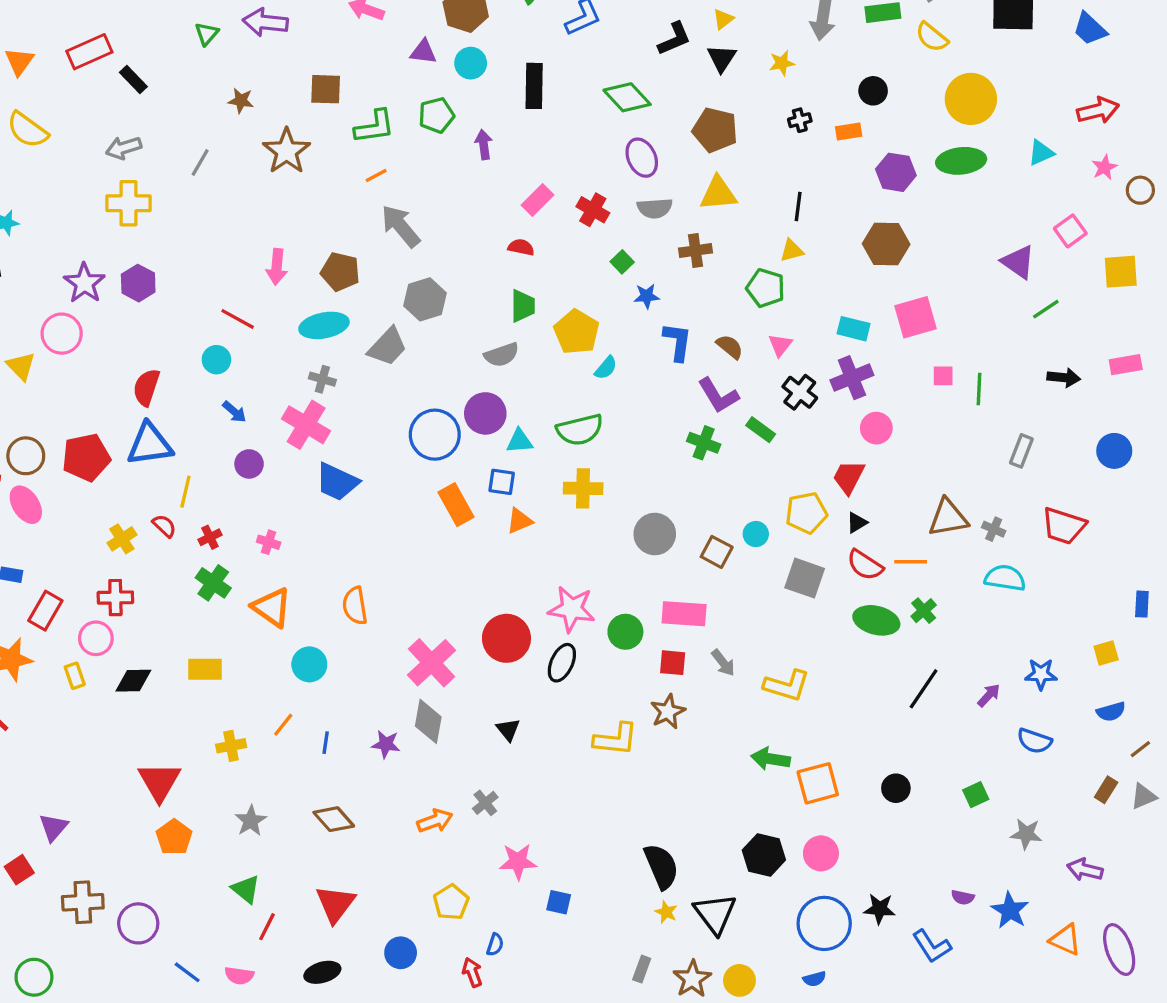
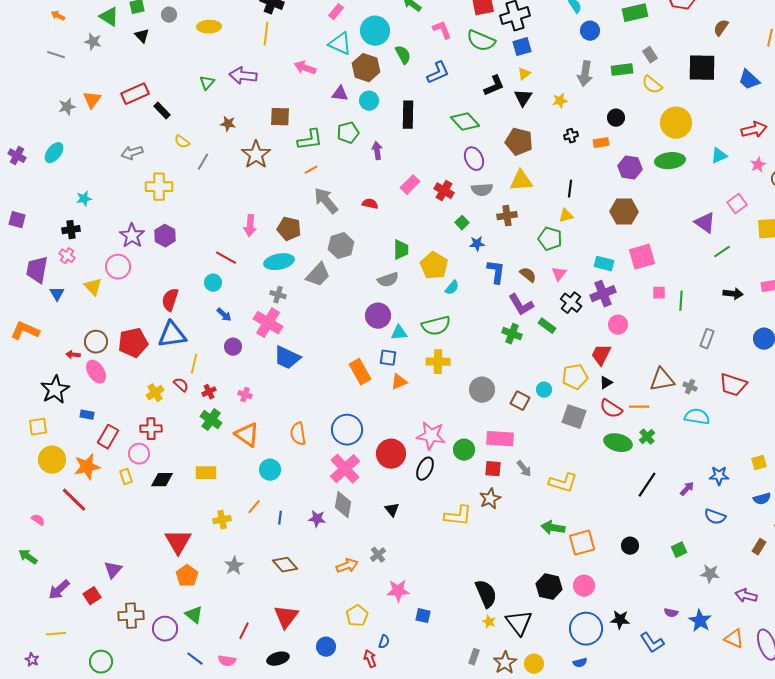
yellow semicircle: (27, 130) -> (182, 142), moved, size x0.6
gray arrow: (124, 148) -> (132, 153), moved
red semicircle: (521, 247) -> (370, 204), moved
blue circle: (435, 435) -> (347, 430), moved
green triangle: (246, 889) -> (194, 615), moved

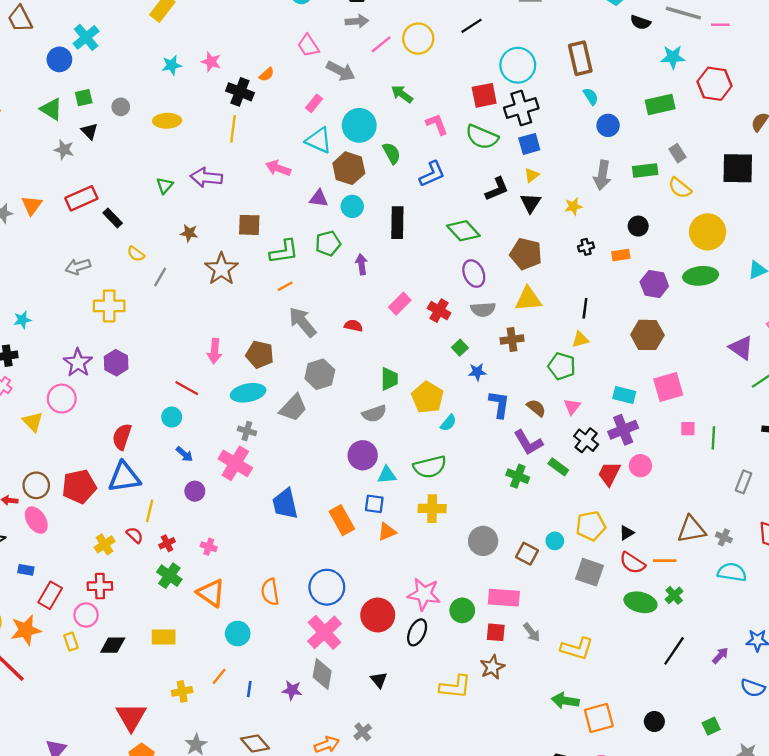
gray star: (93, 42) -> (64, 150), moved
red trapezoid: (601, 355) -> (609, 474), moved
blue trapezoid: (287, 358) -> (285, 504), moved, turned 52

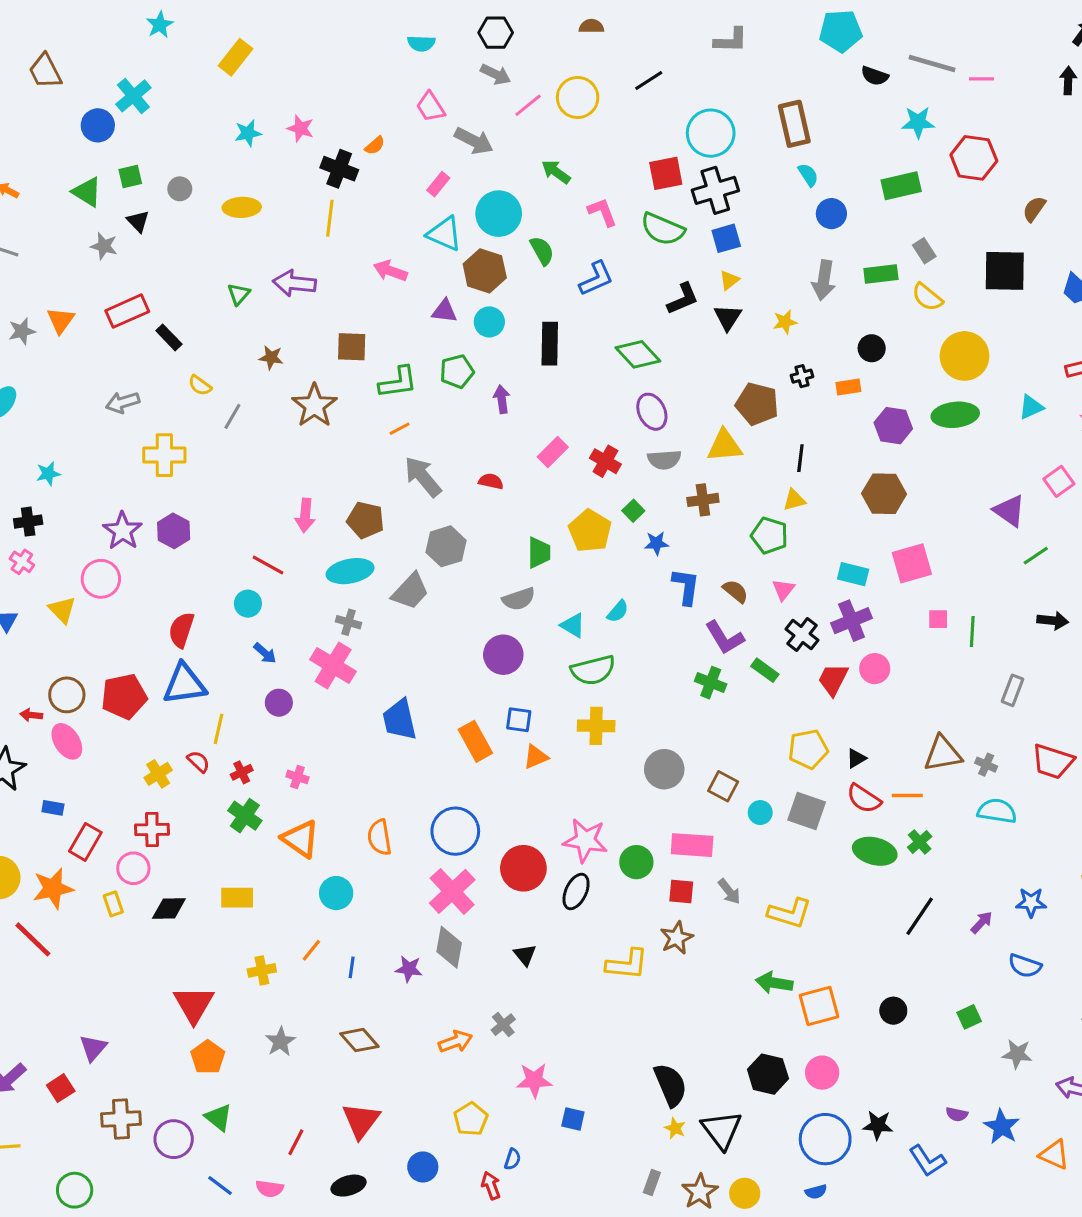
gray arrow: (357, 21) -> (496, 74), turned 30
brown pentagon: (526, 254) -> (757, 404), moved
yellow pentagon: (427, 397) -> (590, 531), moved
cyan triangle: (387, 475) -> (573, 625), moved, turned 36
cyan circle: (555, 541) -> (760, 813), moved

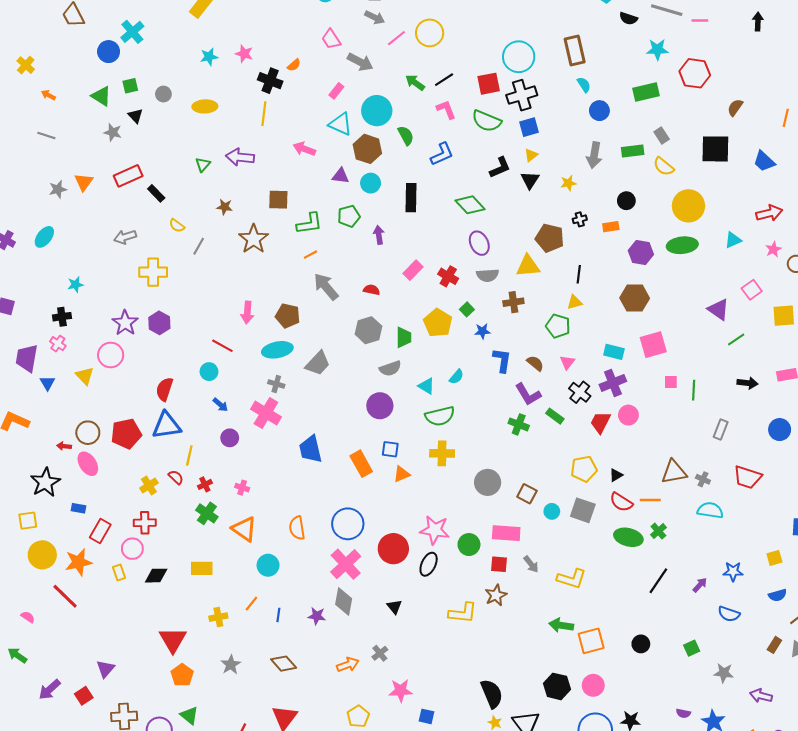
black line: (649, 80) -> (444, 80), moved
gray hexagon: (446, 546) -> (368, 330), moved

